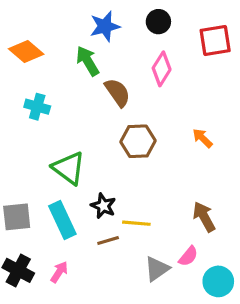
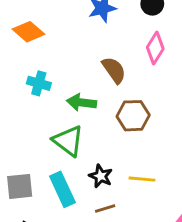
green arrow: (88, 61) -> (82, 102), moved, turned -52
yellow line: (136, 223) -> (142, 179), moved

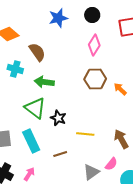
brown semicircle: (114, 70) -> (37, 52), moved
brown hexagon: (133, 116) -> (95, 79), moved
black star: (101, 176) -> (58, 118), moved

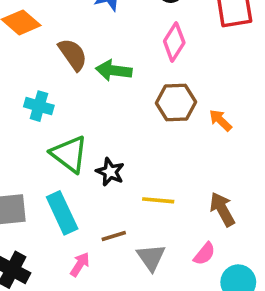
cyan cross: (15, 69) -> (39, 106), moved
green arrow: (44, 82) -> (114, 70), moved
gray triangle: (91, 172) -> (151, 257), moved, turned -30
pink arrow: (29, 174) -> (80, 264), moved

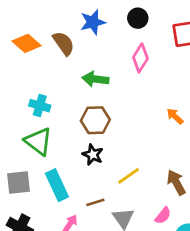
brown semicircle: (73, 54) -> (64, 43), moved
brown hexagon: (176, 102) -> (95, 120), moved
green triangle: (69, 154) -> (38, 141), moved
yellow line: (158, 200) -> (129, 176), turned -40

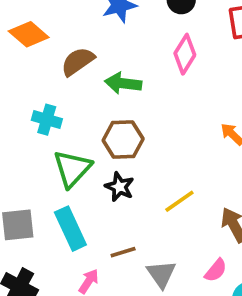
brown semicircle: (64, 43) -> (78, 61), moved, turned -90
green triangle: (38, 141) -> (72, 169), moved, turned 36
yellow line: (129, 176) -> (179, 201), moved

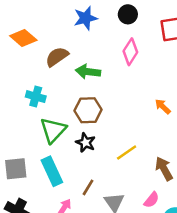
brown line: (123, 252) -> (88, 187), turned -42

